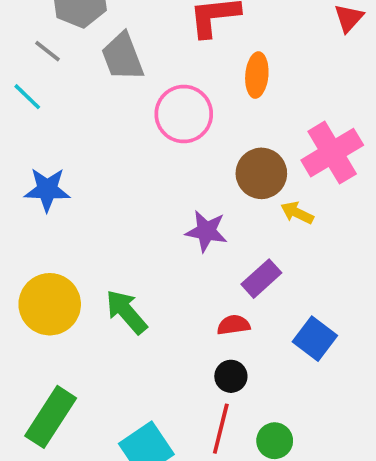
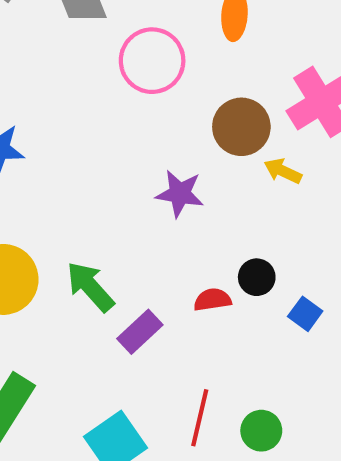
purple rectangle: (261, 279) -> (140, 332), moved
blue square: (315, 339) -> (305, 314), size x0.7
black circle: (231, 376) -> (257, 277), moved

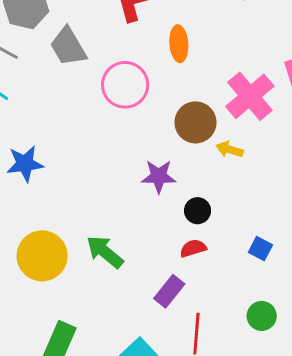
black circle: (257, 277) -> (198, 211), moved
purple rectangle: (140, 332) -> (169, 291), moved
green circle: (261, 431) -> (262, 316), moved

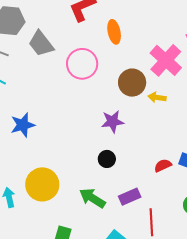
black circle: (198, 211) -> (107, 159), moved
red semicircle: (193, 248) -> (163, 165), moved
green arrow: (105, 252) -> (92, 198), moved
purple rectangle: (169, 291) -> (130, 197), turned 35

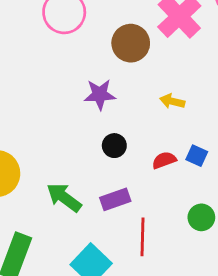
yellow arrow: (157, 97) -> (172, 101), moved
black circle: (107, 159) -> (114, 146), moved

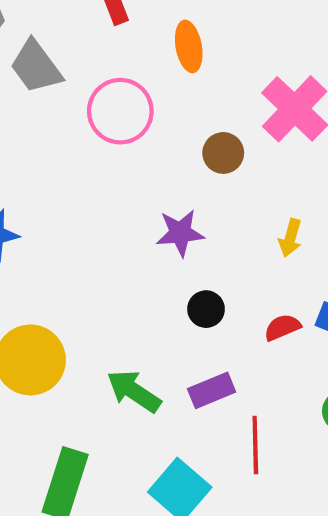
brown circle: (131, 43) -> (223, 153), size x0.7
yellow arrow: (172, 101) -> (290, 238), turned -85

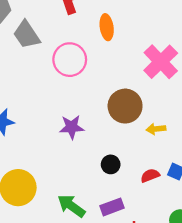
brown circle: (223, 153) -> (125, 106), moved, size x1.6
purple star: (180, 233) -> (72, 127), moved
yellow arrow: (290, 238) -> (156, 129), turned 66

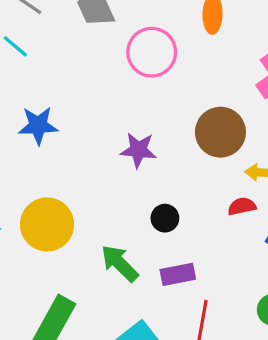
black circle: (111, 164) -> (165, 218), moved
red semicircle: (150, 175) -> (242, 206), moved

